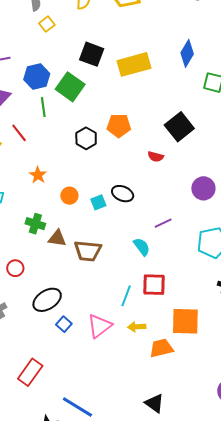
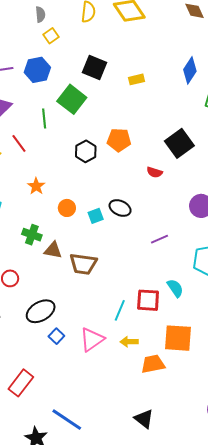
yellow rectangle: (134, 64) -> (136, 79), size x0.5
blue hexagon: (37, 77) -> (37, 70), moved
cyan semicircle: (142, 247) -> (175, 288), moved

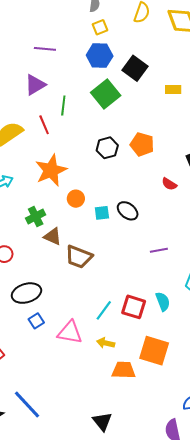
blue hexagon: (37, 70) -> (100, 56), moved
green line: (44, 118) -> (63, 105), moved
orange star: (36, 186) -> (51, 170), size x1.8
green cross: (32, 235) -> (36, 217), turned 30
pink triangle: (92, 339) -> (70, 332), turned 32

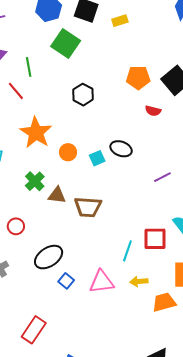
yellow rectangle: (173, 89) -> (120, 21), moved
orange pentagon: (142, 144) -> (138, 78), moved

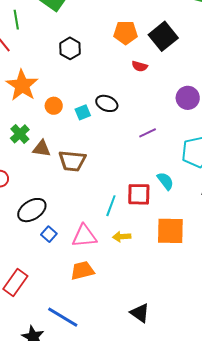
orange trapezoid: (164, 302) -> (82, 271), moved

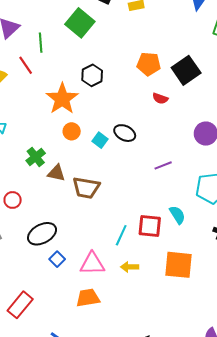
orange star: (22, 85) -> (62, 99), moved
cyan square: (83, 112) -> (100, 140), turned -35

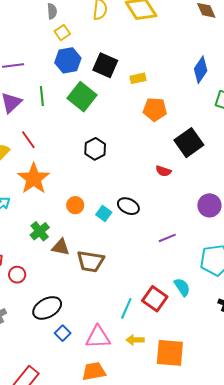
green line: (41, 43) -> (42, 96), moved
orange pentagon: (149, 64) -> (155, 109), moved
orange star: (62, 99) -> (34, 179), moved
red square: (150, 226) -> (155, 299), turned 30
orange square: (178, 265) -> (170, 353), moved

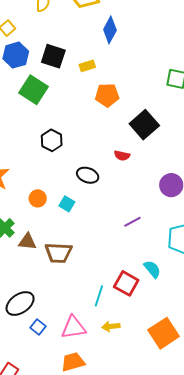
blue diamond: (201, 70) -> (110, 30), moved
black ellipse: (128, 206) -> (88, 175), moved
orange square: (170, 353) -> (164, 333), moved, turned -32

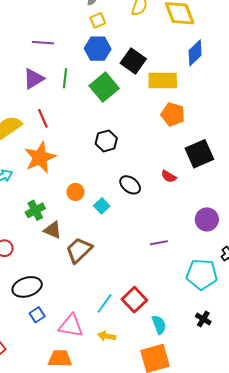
yellow rectangle: (87, 66) -> (163, 81), size x1.8
brown trapezoid: (59, 253) -> (79, 250), turned 116
cyan semicircle: (152, 269) -> (159, 325), moved

